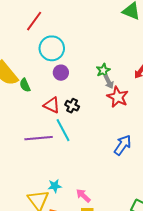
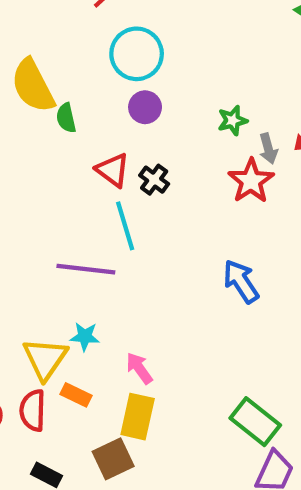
gray arrow: (109, 82) -> (268, 149), moved
purple line: (39, 138) -> (86, 269), moved
blue arrow: (123, 145) -> (241, 281), turned -80

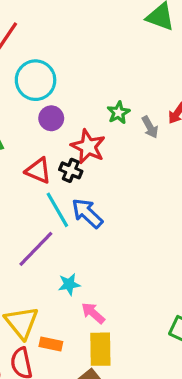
red star: (251, 181) -> (88, 147), moved
purple line: (86, 269) -> (36, 249), turned -39
blue arrow: (241, 281) -> (87, 213), moved
cyan star: (85, 337) -> (69, 284), moved

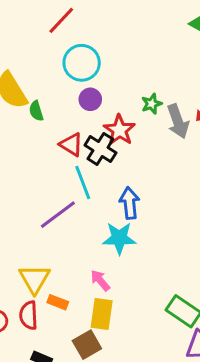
gray arrow: (150, 127) -> (178, 121), size x1.6
black cross: (71, 170) -> (100, 149), size x1.5
blue arrow: (87, 213) -> (130, 203), moved, turned 32
cyan star: (69, 284) -> (119, 238), moved, size x1.6

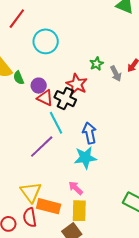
red line: (61, 20) -> (17, 19), moved
purple circle: (90, 99) -> (39, 86), moved
gray arrow: (178, 121) -> (116, 74), size x0.7
orange rectangle: (58, 302) -> (49, 206), size x1.6

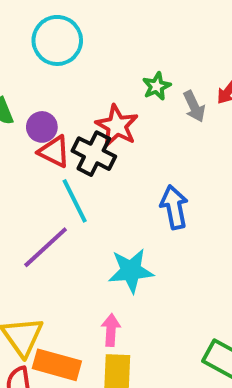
blue arrow: (89, 133) -> (174, 207), moved
pink arrow: (76, 188) -> (111, 330), turned 49

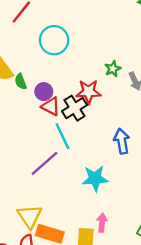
red star: (117, 126) -> (89, 92), turned -30
black cross: (94, 154) -> (74, 108), turned 30
pink arrow: (111, 330) -> (102, 223), moved

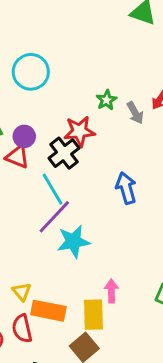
red triangle: (51, 106) -> (17, 157), moved
purple line: (44, 163) -> (54, 217), moved
cyan star: (95, 178) -> (73, 241), moved
yellow triangle: (30, 216) -> (22, 292), size x0.6

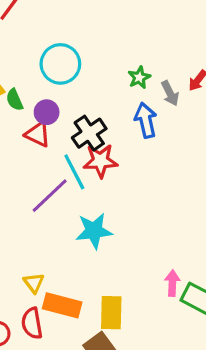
cyan circle: (31, 72) -> (60, 64), moved
red star: (79, 131) -> (100, 161), moved
blue arrow: (126, 188) -> (146, 120), moved
purple line: (54, 217) -> (50, 196), moved
pink arrow: (111, 291) -> (172, 283), moved

